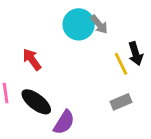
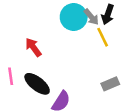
black arrow: (136, 54) -> (108, 14), moved, turned 36
yellow line: (121, 64) -> (103, 37), moved

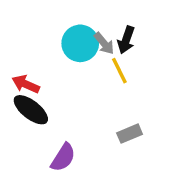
red arrow: (33, 47) -> (26, 84), turned -30
black ellipse: (37, 84) -> (31, 110), moved

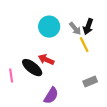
cyan circle: (80, 43) -> (49, 27), moved
red arrow: (26, 84) -> (46, 60), moved

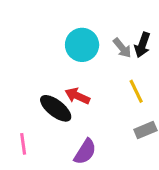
yellow line: (84, 45) -> (136, 91), moved
pink line: (11, 76) -> (23, 144), moved

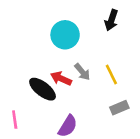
black arrow: (142, 45) -> (111, 20), moved
gray arrow: (122, 48) -> (82, 72), moved

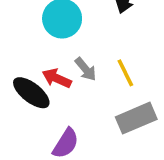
gray rectangle: (119, 108) -> (136, 118), size x1.5

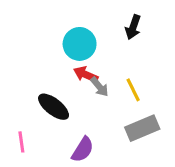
red arrow: (57, 78) -> (86, 75), moved

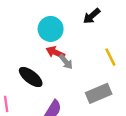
black arrow: (133, 27) -> (92, 16), turned 30
yellow line: (133, 90) -> (110, 57), moved

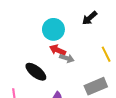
gray arrow: (66, 62) -> (67, 58), turned -32

